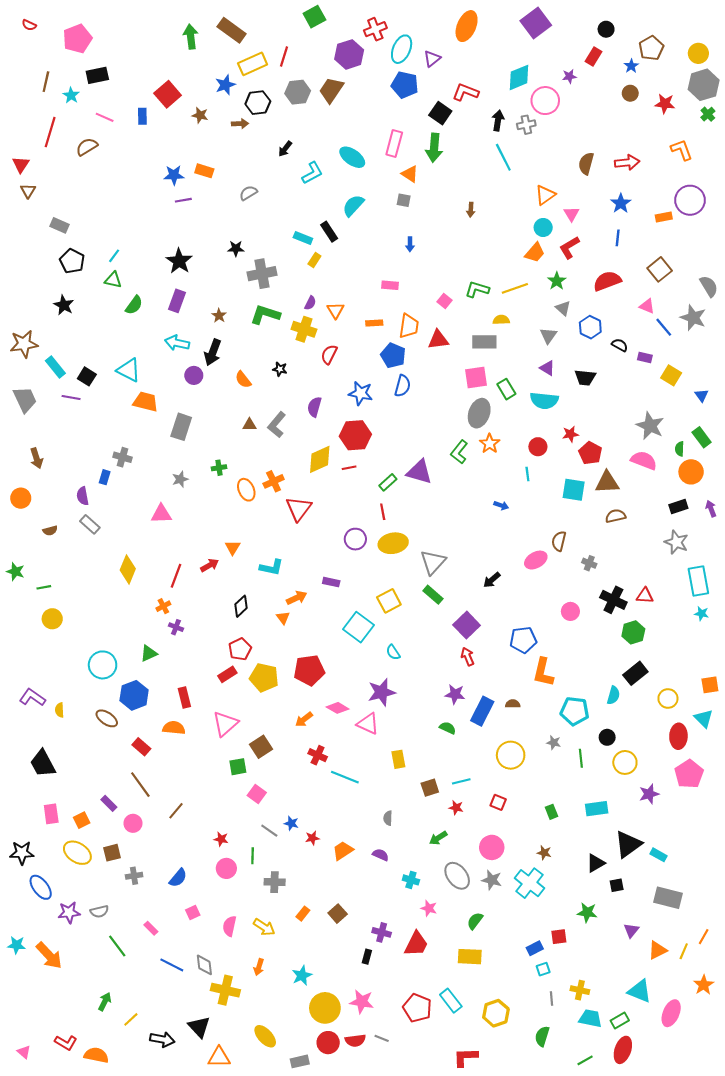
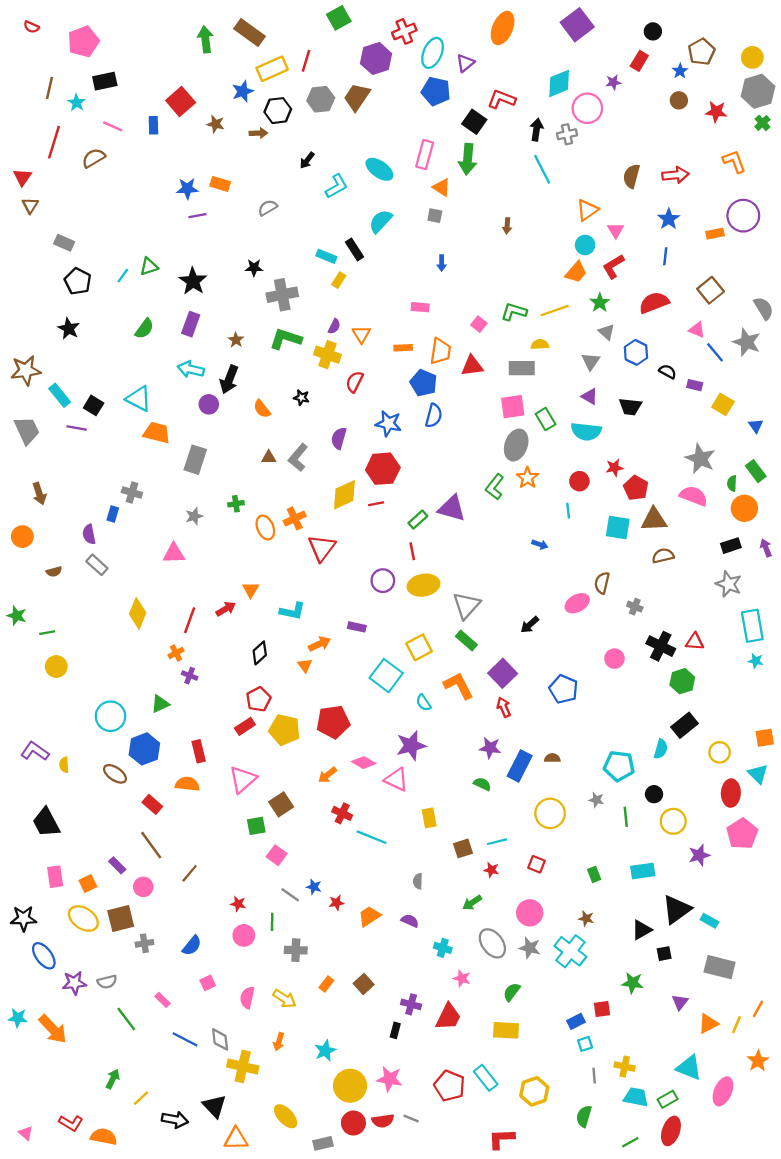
green triangle: (113, 280) -> (149, 266), moved, turned -30
blue pentagon: (523, 640) -> (564, 689), turned 30
orange L-shape: (543, 672) -> (459, 686), moved, turned 140
brown square: (112, 853) -> (121, 918), size x1.4

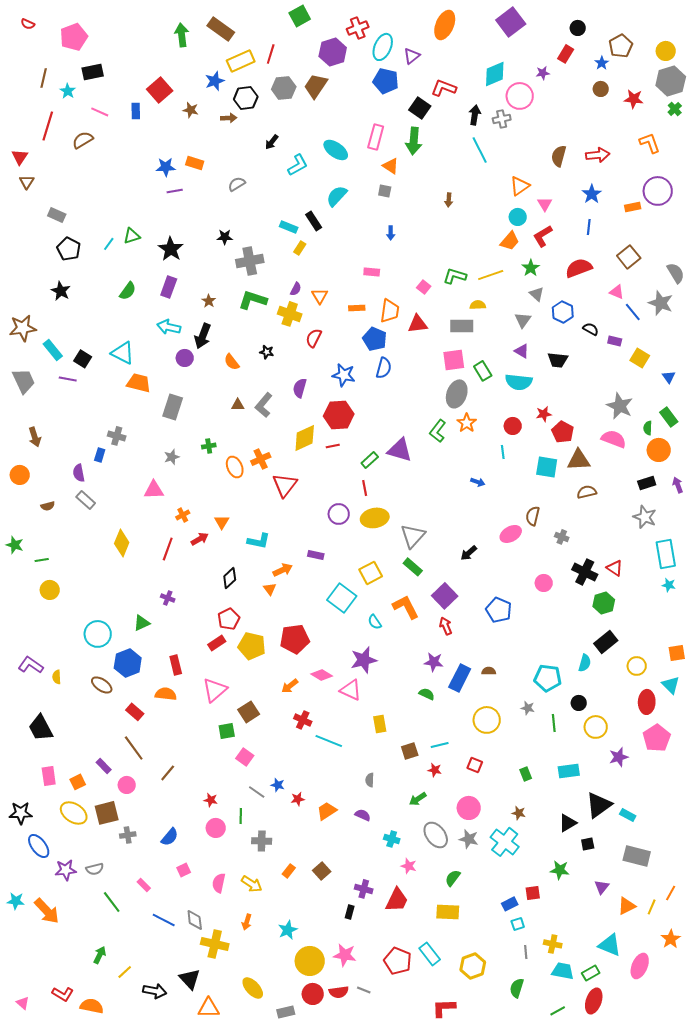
red triangle: (695, 642) -> (615, 568), turned 30
orange cross: (176, 653) -> (183, 515), moved

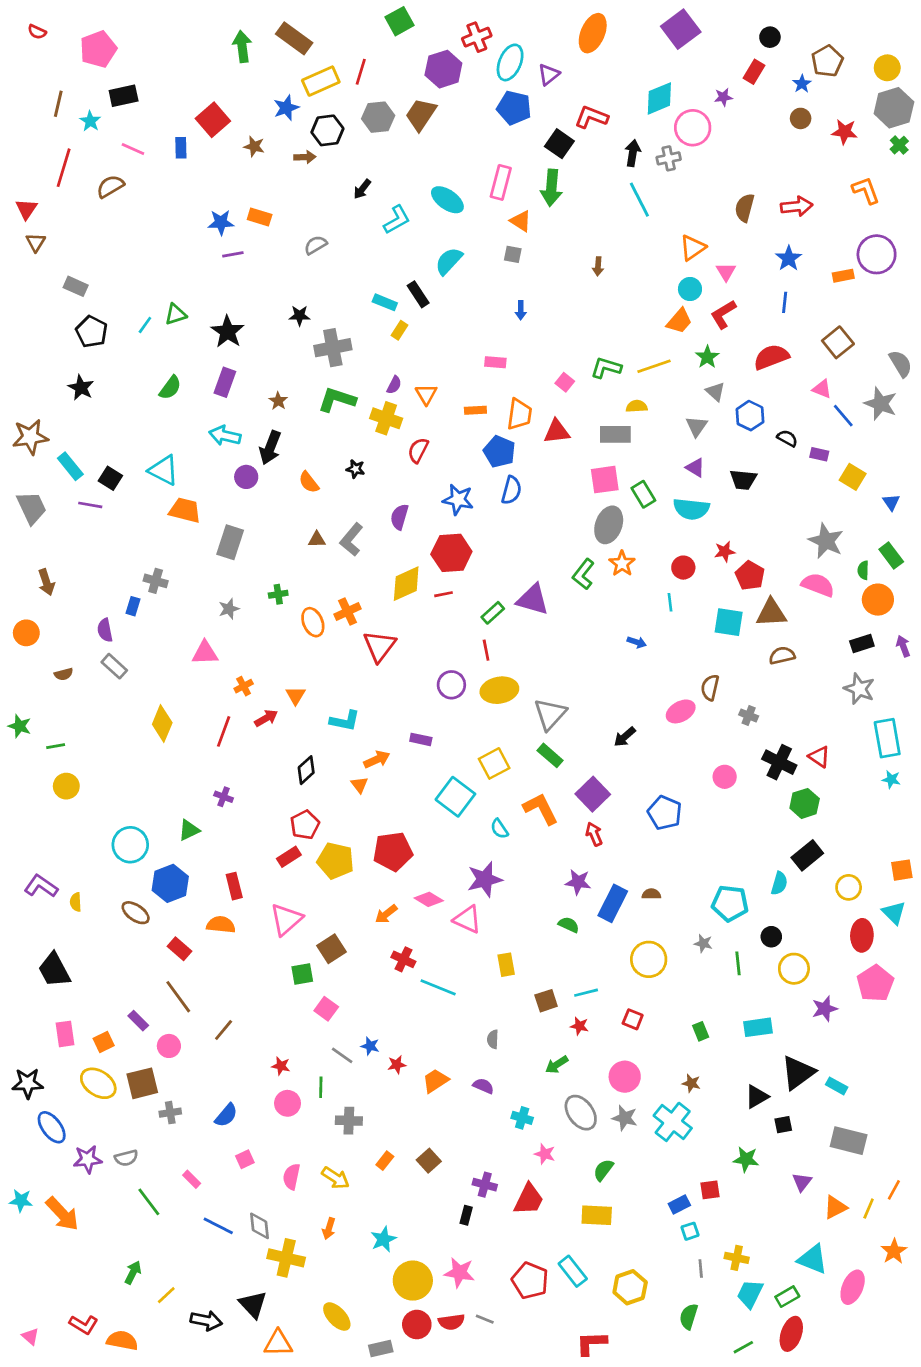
cyan trapezoid: (563, 971) -> (750, 1294), turned -75

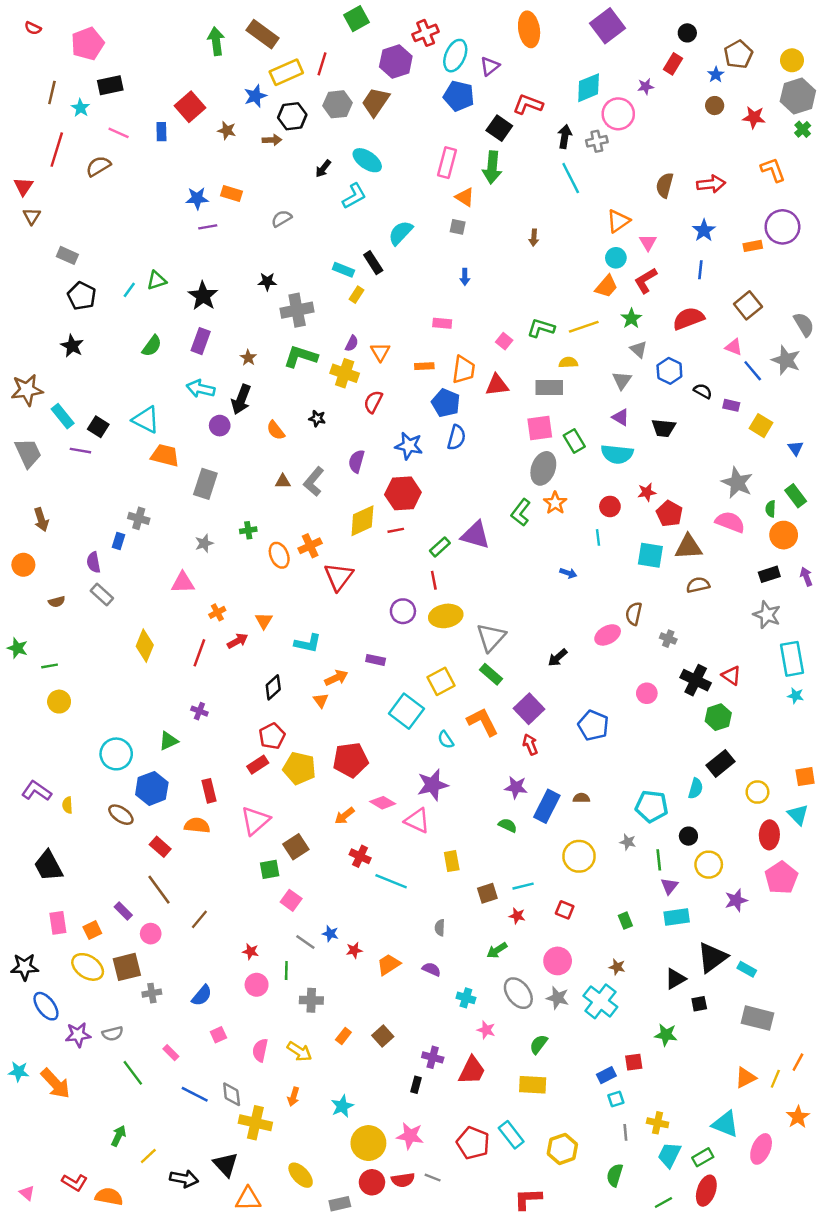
orange ellipse: (593, 33) -> (529, 29), turned -32
cyan ellipse: (447, 200) -> (367, 160), moved
purple triangle: (802, 1182) -> (669, 886), moved

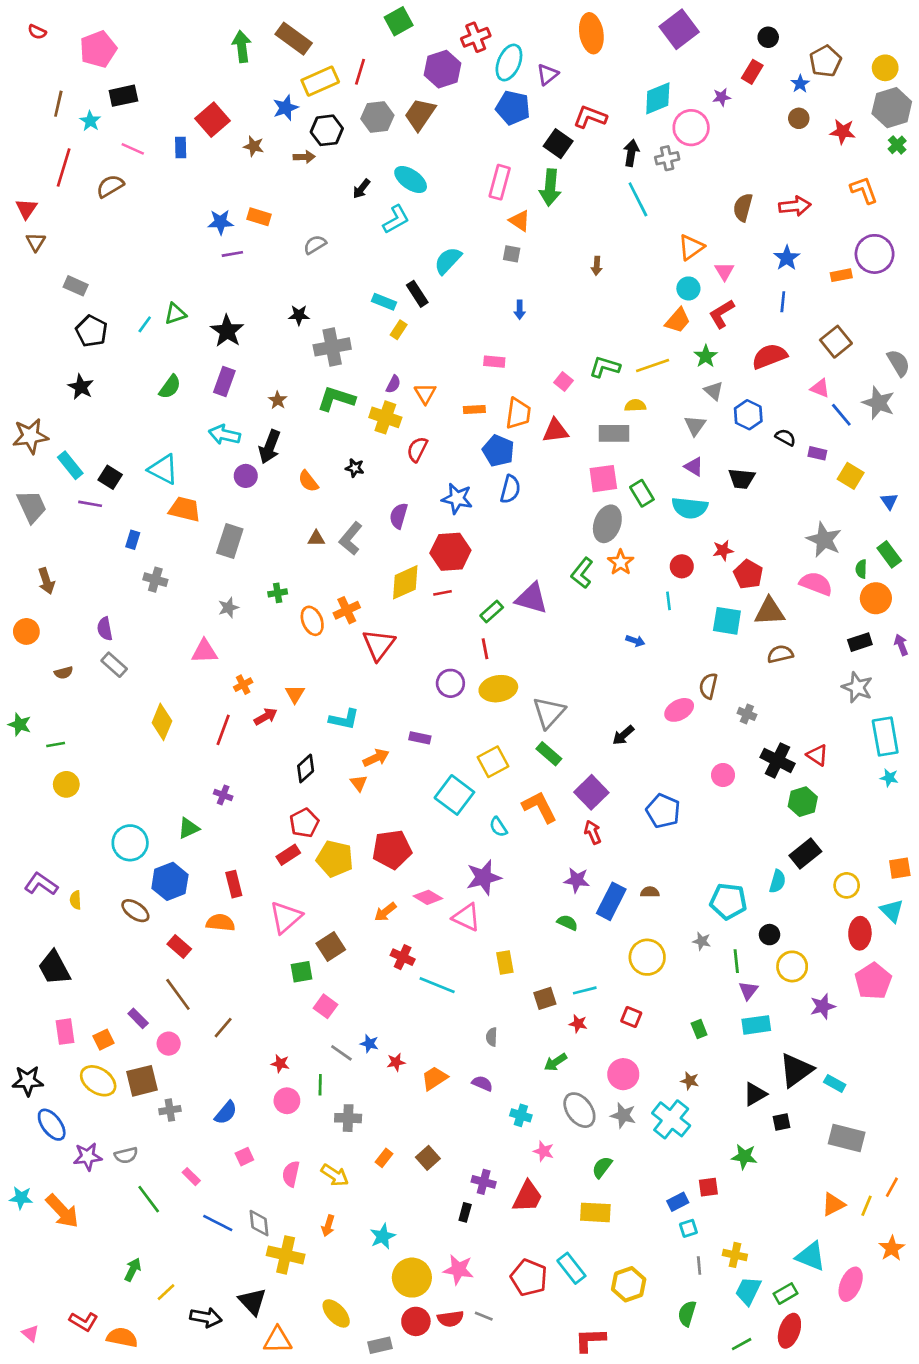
blue rectangle: (119, 541) -> (133, 540), moved

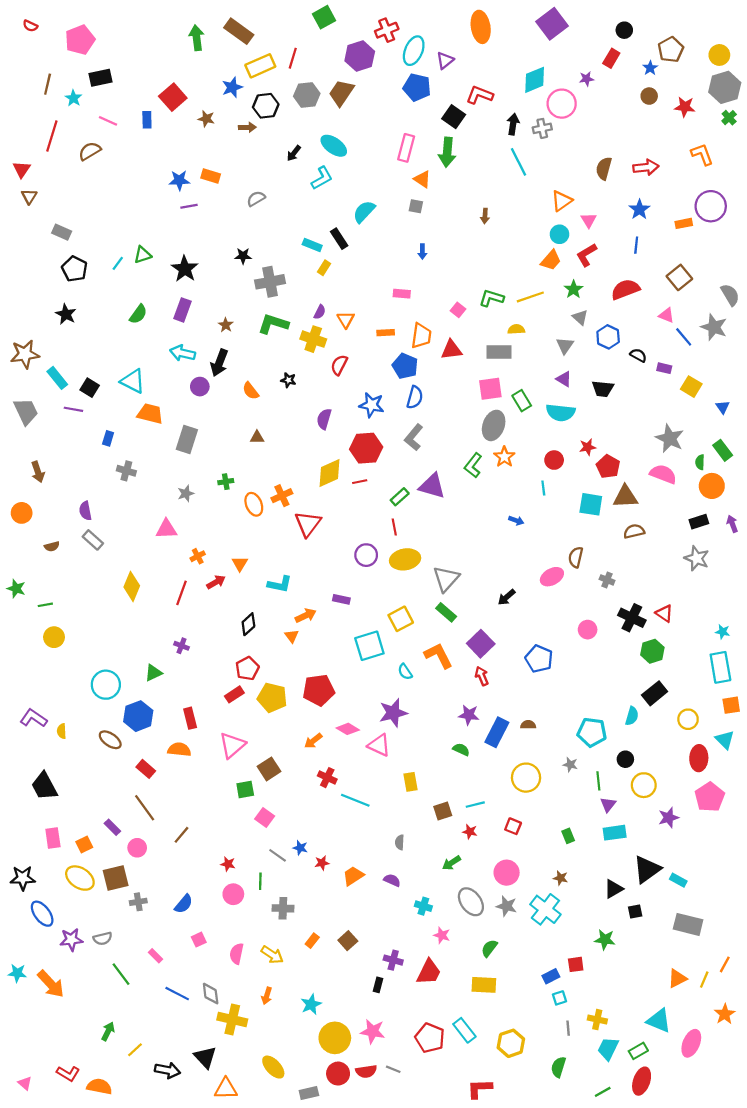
gray L-shape: (351, 538) -> (414, 437), moved
cyan rectangle: (885, 736) -> (720, 667), moved
cyan square: (454, 795) -> (369, 646), turned 36

